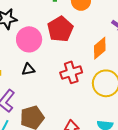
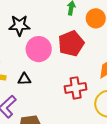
black triangle: (28, 69) -> (24, 79), moved

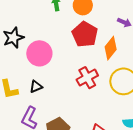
red pentagon: (71, 44) -> (85, 34), moved

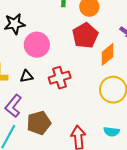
red cross: (87, 78) -> (60, 78), moved

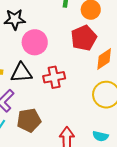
black triangle: (27, 76) -> (21, 73), size x1.6

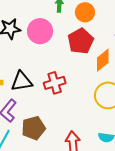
pink circle: (35, 42) -> (40, 31), moved

